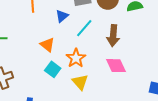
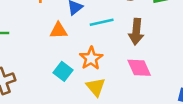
cyan line: (84, 28) -> (102, 22), turned 36
orange triangle: (47, 45) -> (59, 31), moved, turned -42

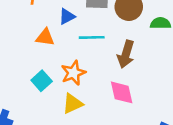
yellow triangle: (96, 87) -> (72, 104), turned 35

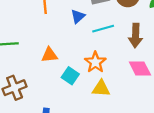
orange triangle: (45, 37) -> (49, 55), moved
yellow triangle: (72, 104) -> (101, 88), turned 42

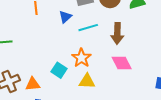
orange triangle: (49, 55) -> (33, 84), moved

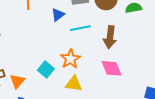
orange triangle: (33, 84) -> (17, 81), turned -49

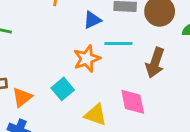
orange star: (70, 59) -> (87, 59), moved
pink diamond: (111, 68) -> (133, 102), moved

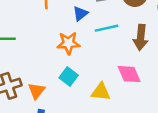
orange star: (87, 59) -> (68, 43), moved, turned 30

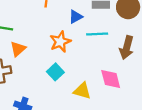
orange star: (68, 43) -> (60, 42), turned -30
orange triangle: (36, 91) -> (18, 49), moved

